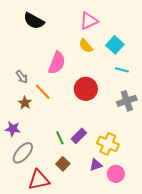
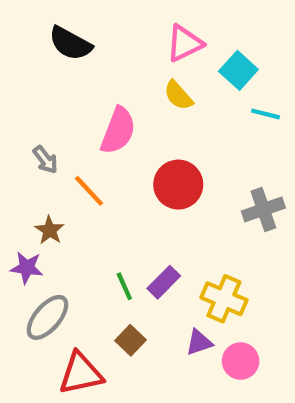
cyan square: (115, 45) -> (238, 70), moved
cyan line: (122, 70) -> (265, 114), moved
brown star: (25, 103) -> (50, 230), moved

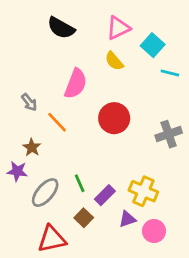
black semicircle: (70, 43) -> (61, 28), moved
purple rectangle: (164, 282) -> (105, 195), moved
gray ellipse: (47, 317) -> (45, 193), moved

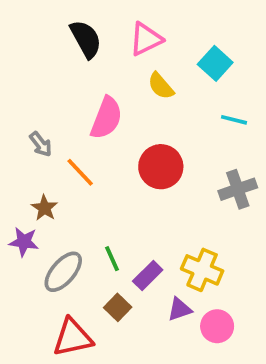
black semicircle: (61, 28) -> (86, 39), turned -148
pink triangle: (118, 28) -> (146, 39), moved
cyan line: (170, 73) -> (234, 120), moved

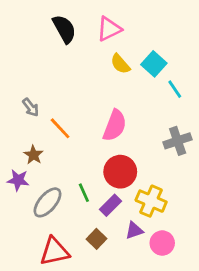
cyan square: (215, 63) -> (154, 64), moved
pink semicircle: (106, 118) -> (115, 125), moved
cyan line: (234, 120) -> (175, 89), turned 42
red circle: (161, 167) -> (120, 172), moved
brown square: (118, 307) -> (96, 239), moved

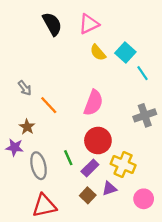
gray ellipse: (47, 202) -> (39, 166), turned -55
brown square: (96, 239) -> (88, 195), moved
pink circle: (162, 243) -> (144, 199), moved

